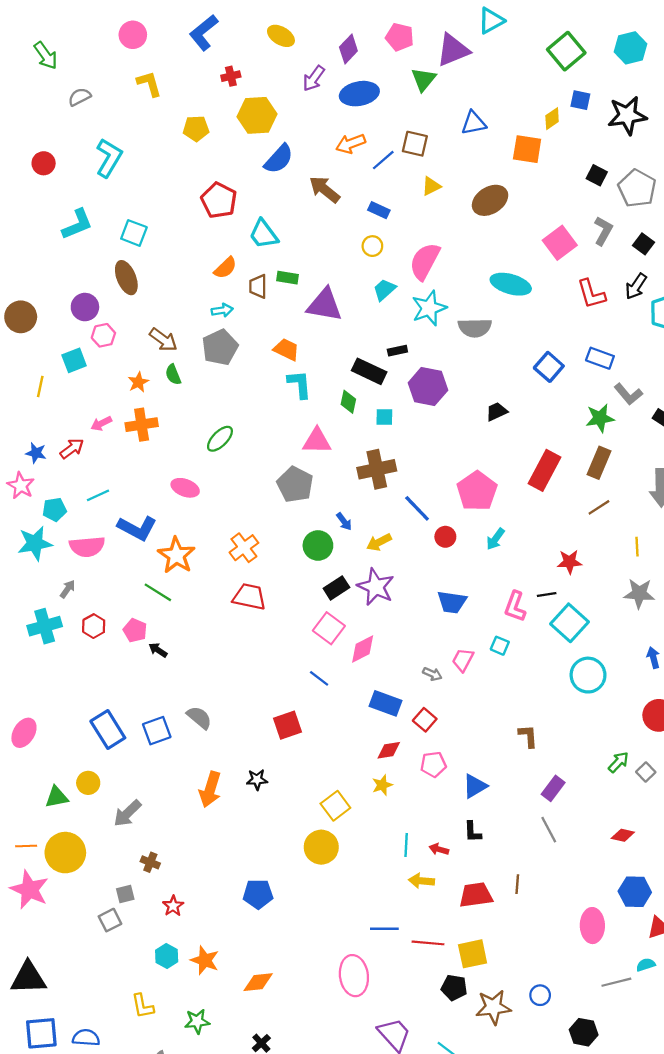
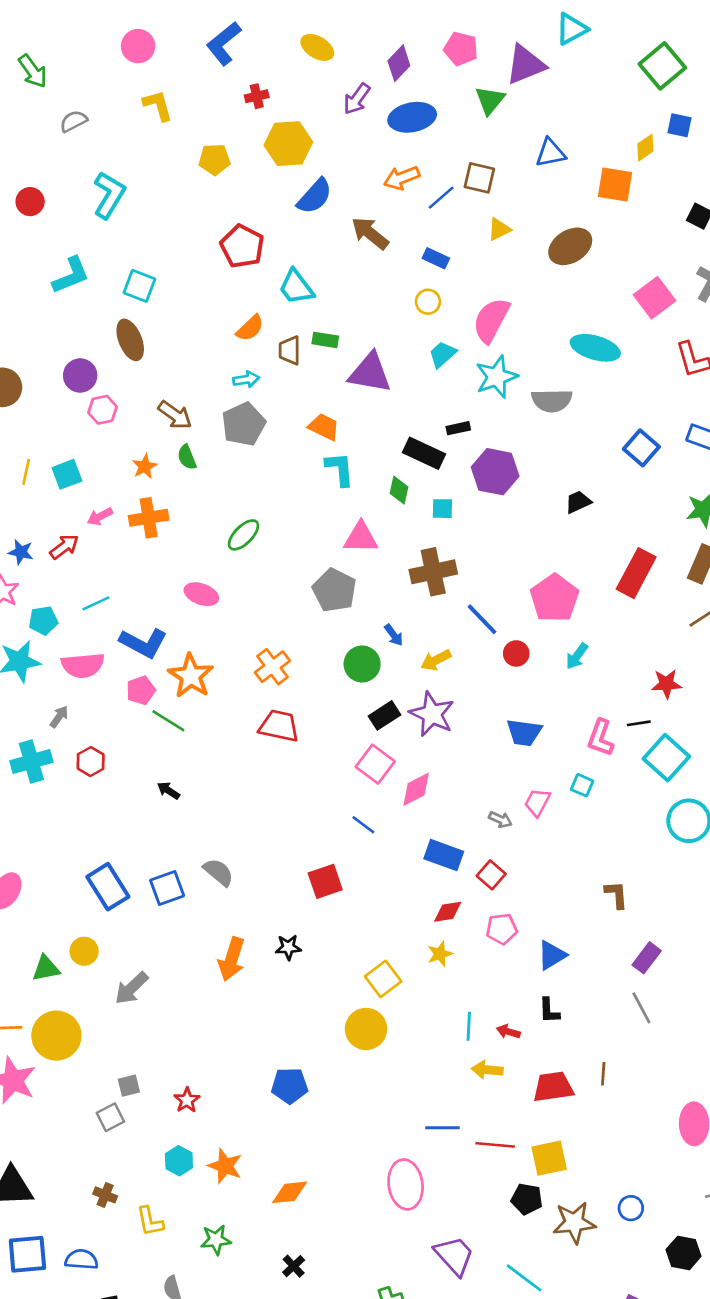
cyan square: (74, 360) -> (67, 474), moved
pink pentagon: (135, 630) -> (141, 690), moved, turned 30
brown cross: (150, 862) -> (105, 1195), moved

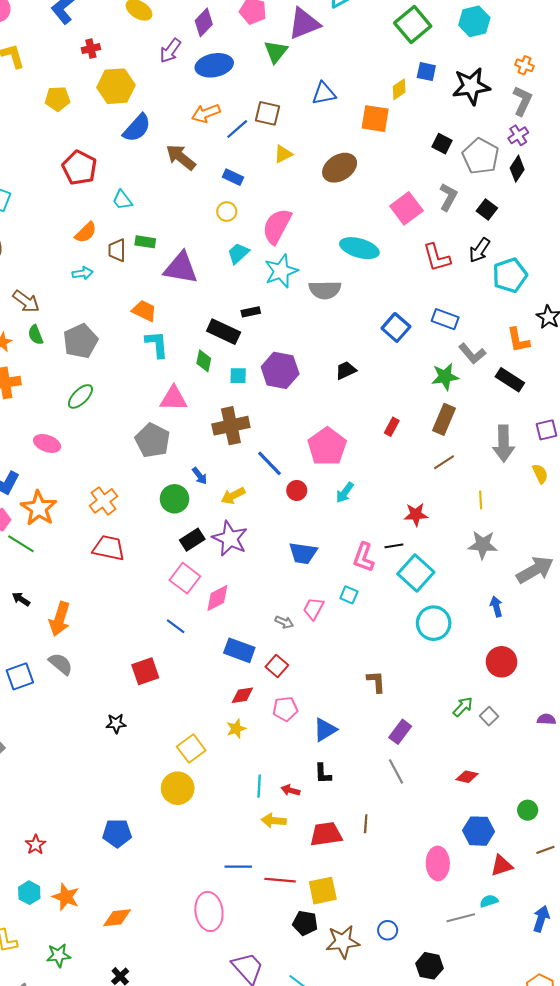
cyan trapezoid: (296, 287) -> (122, 200), size x0.7
gray pentagon: (243, 424) -> (80, 341), moved
purple hexagon: (495, 472) -> (280, 370), moved
red rectangle: (636, 573) -> (392, 427), size x0.5
orange arrow: (232, 959) -> (60, 619), moved

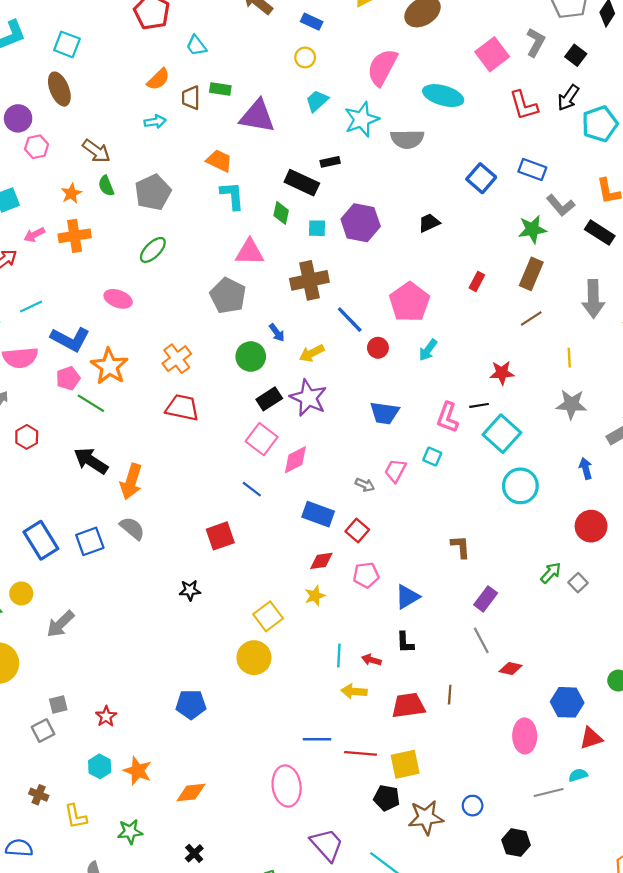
pink semicircle: (277, 226) -> (382, 67), moved
black arrow: (21, 599) -> (91, 461), size x1.8
red diamond: (467, 777) -> (511, 669), moved

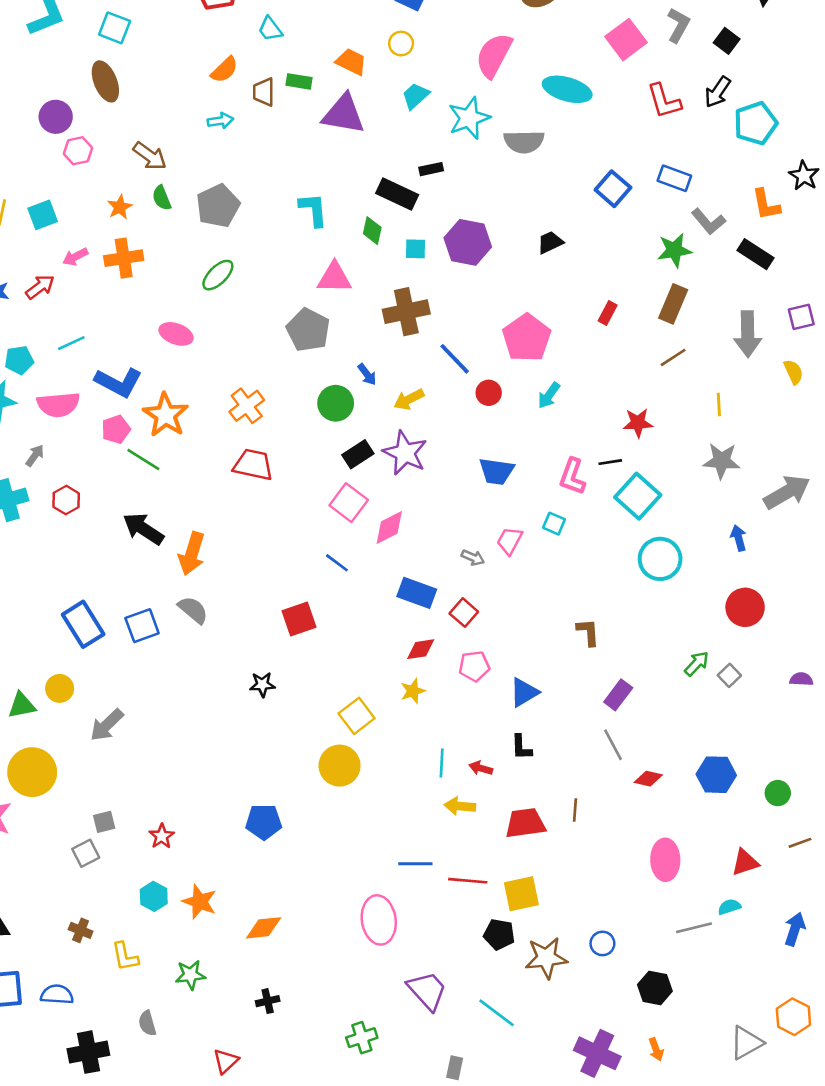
orange trapezoid: (219, 161) -> (351, 62), moved
blue hexagon: (567, 702) -> (716, 775), moved
black cross: (194, 853) -> (268, 1001), turned 30

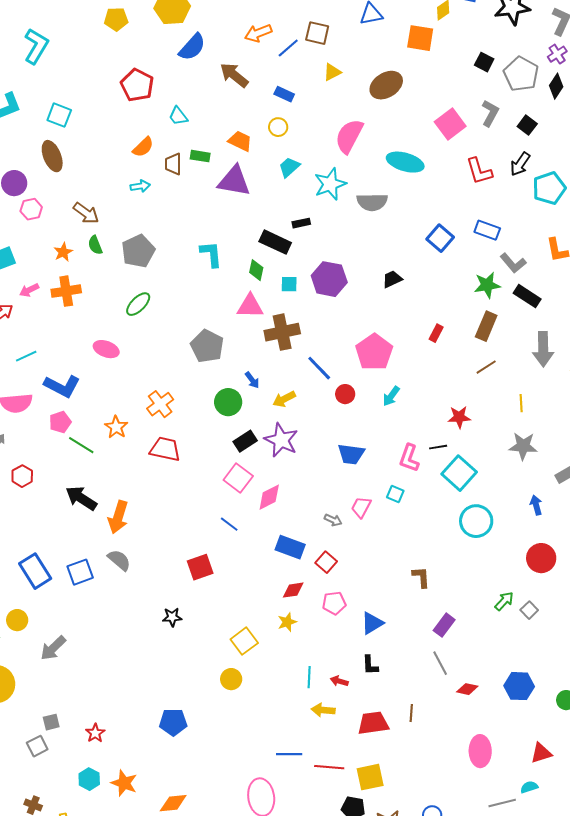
black rectangle: (756, 254) -> (527, 296), moved
pink triangle: (334, 278) -> (250, 306), moved
orange star: (166, 415) -> (116, 427), moved, size x0.7
yellow circle: (340, 766) -> (231, 679), size x0.7

